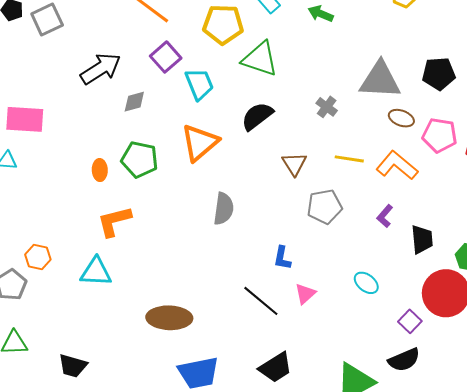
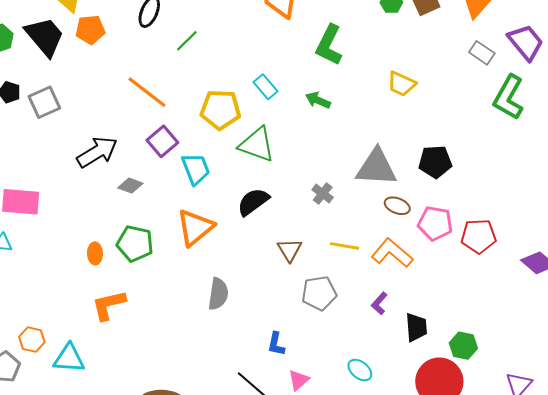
gray diamond: (134, 102) -> (130, 186), turned 35
cyan triangle: (96, 272) -> (69, 358), moved

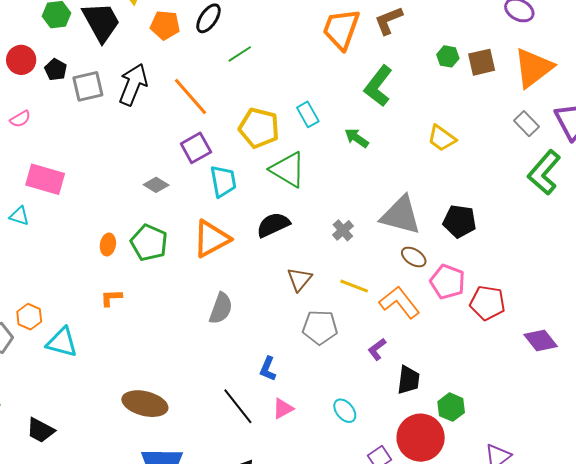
orange pentagon: (90, 30) -> (165, 25), moved
black arrow: (97, 152) -> (133, 85), moved, turned -48
orange L-shape: (109, 305) -> (111, 298), size x0.6

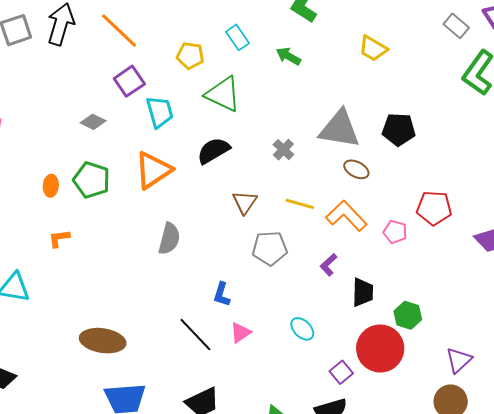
yellow pentagon: (259, 128) -> (190, 56), size x0.7
pink pentagon: (447, 282) -> (395, 232), moved, size x0.7

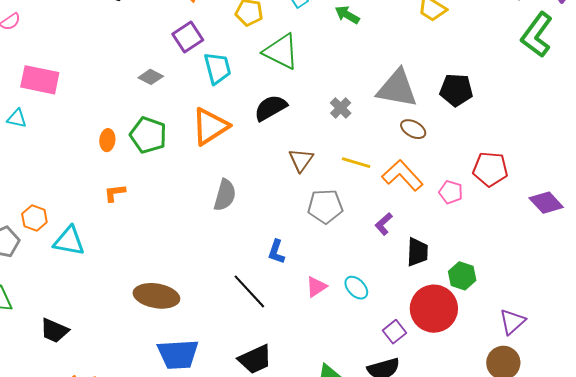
pink triangle: (240, 333) -> (316, 287), moved

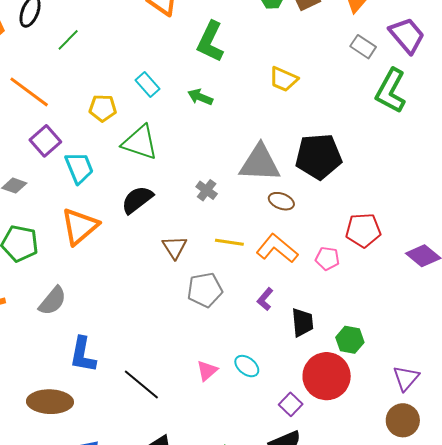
black pentagon: (456, 90) -> (319, 156), size x1.4
gray semicircle: (225, 195) -> (53, 301), moved, turned 32
blue L-shape: (276, 252) -> (83, 355), moved, size x1.5

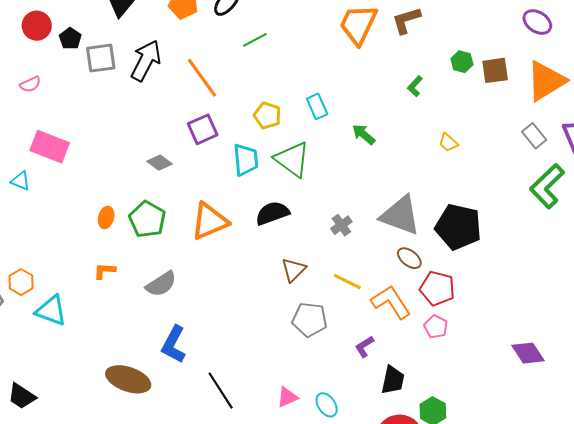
green L-shape: (210, 42) -> (415, 86), moved, size x0.5
yellow trapezoid: (283, 79) -> (448, 143), size x0.7
cyan trapezoid: (79, 168) -> (246, 160), moved
red pentagon: (363, 230) -> (437, 288), moved

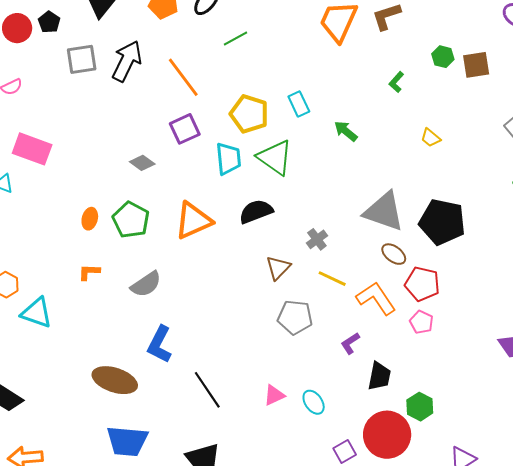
black pentagon: (70, 39) -> (49, 22), moved
yellow pentagon: (267, 115) -> (249, 114), size x1.4
gray cross: (341, 225) -> (317, 239), moved

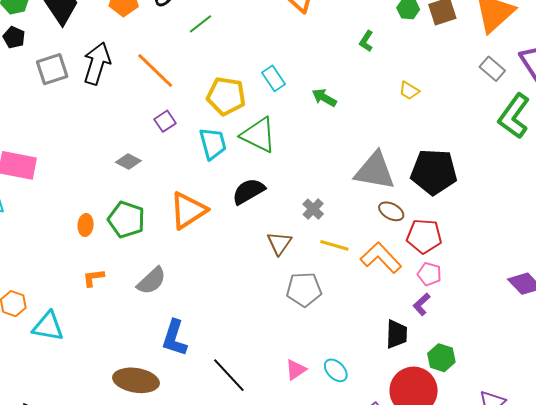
purple square: (185, 129) -> (165, 121), size x0.7
purple L-shape: (350, 343) -> (422, 304), moved

